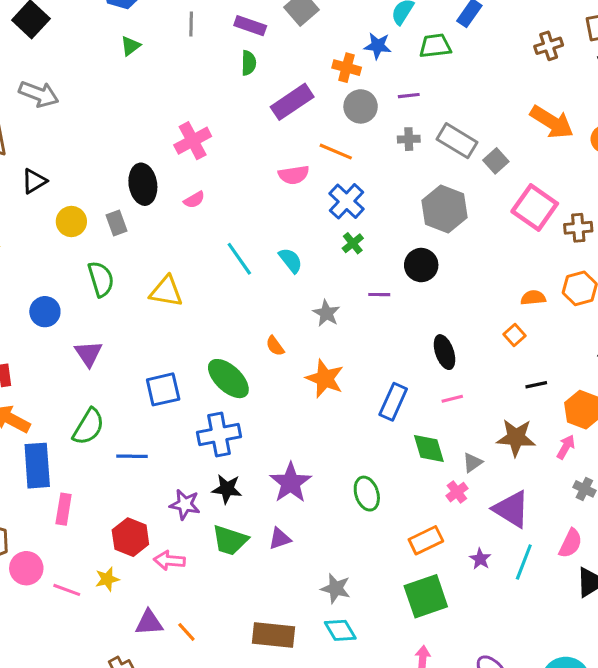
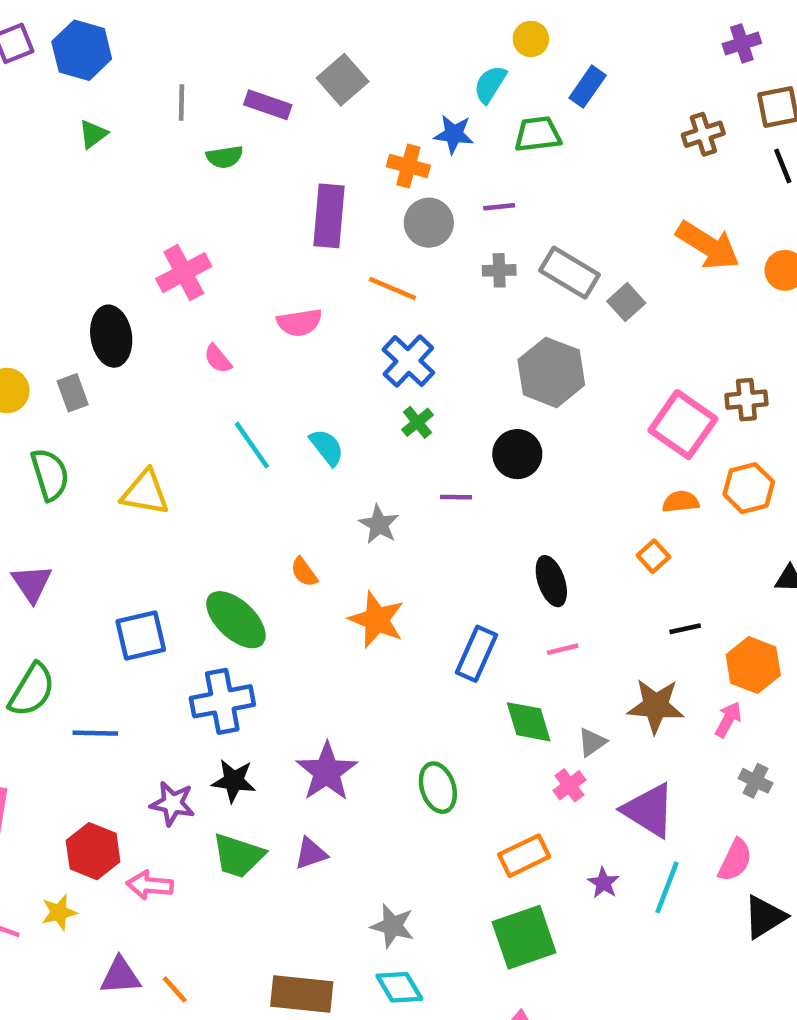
green semicircle: (249, 63) -> (225, 157), moved, turned 80
purple rectangle: (292, 102) -> (329, 216), turned -51
pink semicircle: (294, 175) -> (299, 322), moved
pink semicircle: (194, 200) -> (218, 359), moved, turned 80
pink square: (535, 208) -> (683, 425), moved

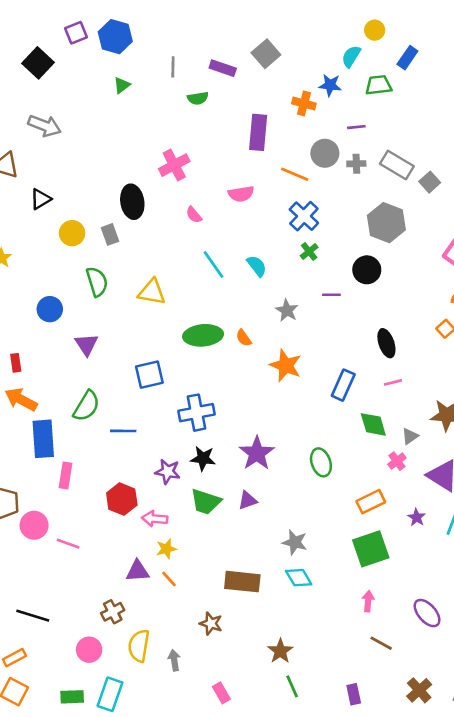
gray circle: (429, 223) -> (325, 153), moved
green ellipse: (236, 620) -> (203, 335), moved, turned -48
yellow star: (59, 912) -> (166, 549), moved

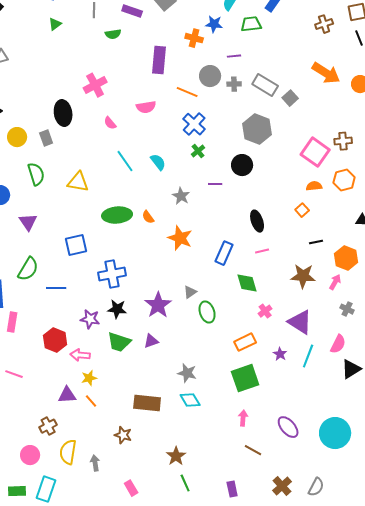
gray triangle: (410, 436) -> (190, 292), moved

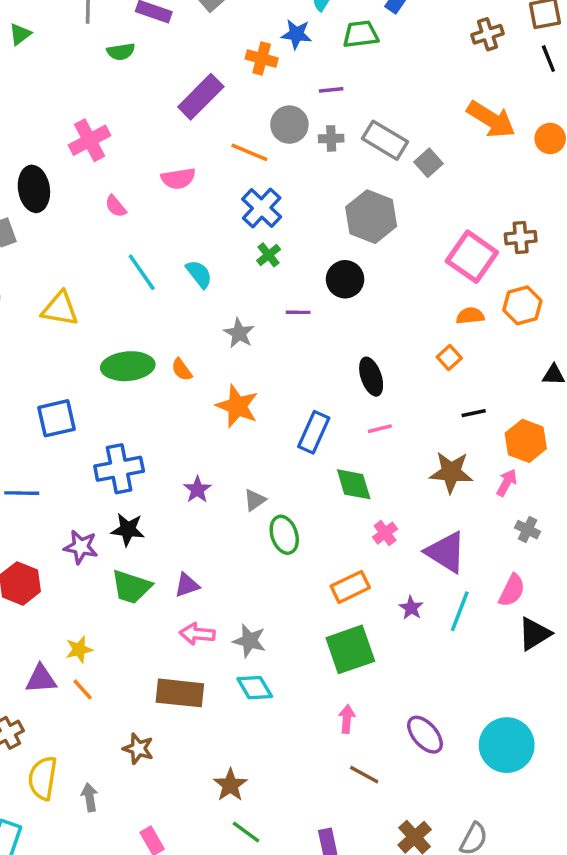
purple rectangle: (159, 60) -> (201, 97), turned 40
purple star: (158, 305) -> (197, 490), moved, size x0.6
pink arrow: (80, 355) -> (197, 634), moved
green line: (185, 483) -> (246, 832), turned -30

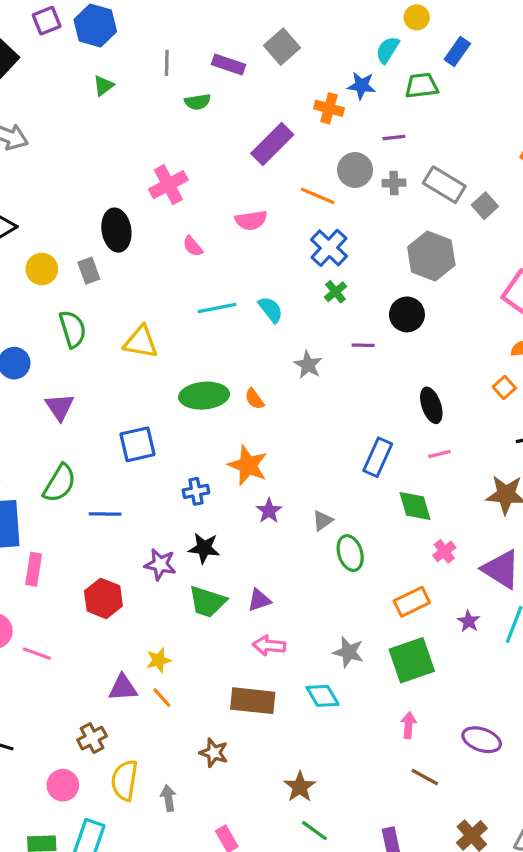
cyan line: (142, 272) -> (217, 308), turned -66
orange star: (237, 406) -> (248, 465), moved
blue cross: (119, 469) -> (196, 491), size x0.6
gray star: (249, 641) -> (349, 652), moved
purple ellipse: (425, 735) -> (482, 740), turned -30

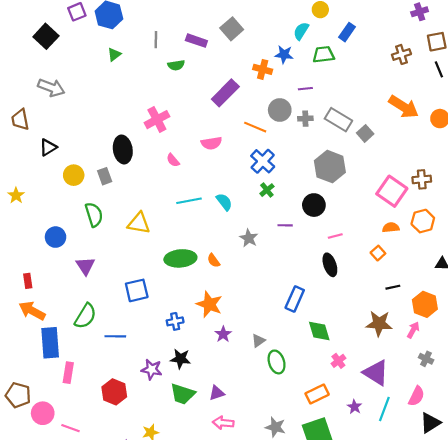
pink line: (439, 454) -> (335, 236), moved

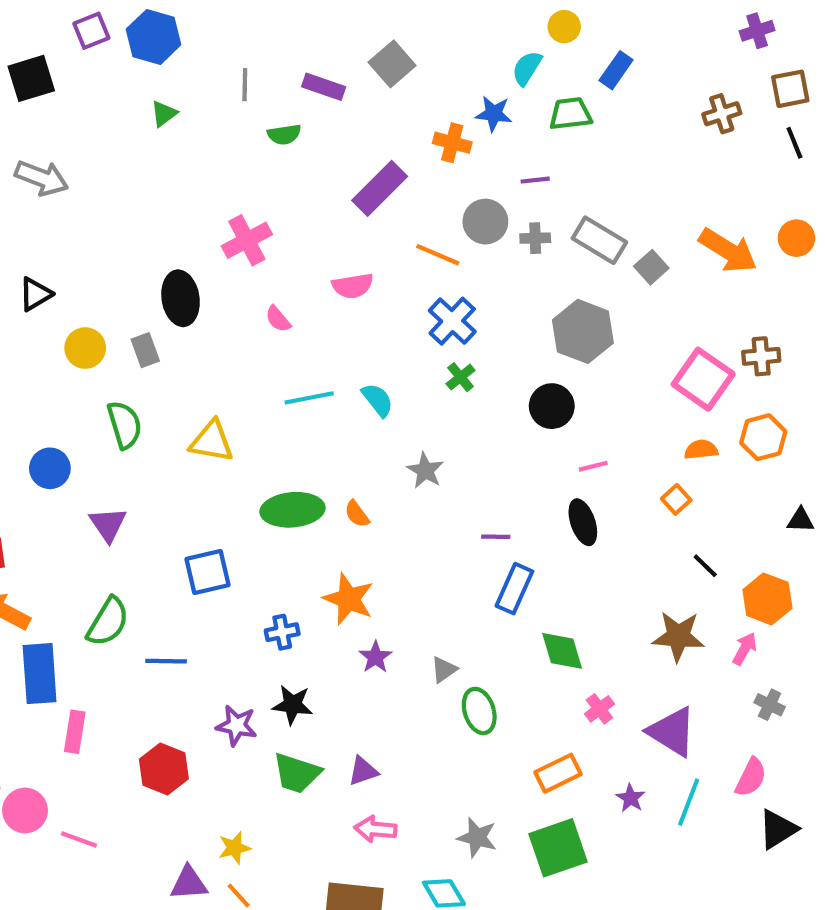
black square: (46, 36) -> (31, 78), turned 30
orange arrow: (404, 107) -> (728, 251), moved
purple line: (285, 225) -> (496, 537), moved
black line: (393, 287) -> (705, 566), turned 56

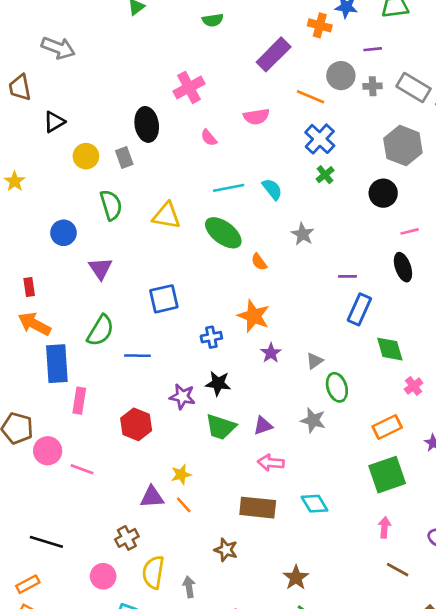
green ellipse: (293, 510) -> (223, 233), moved, turned 42
gray star: (477, 837) -> (313, 420), moved

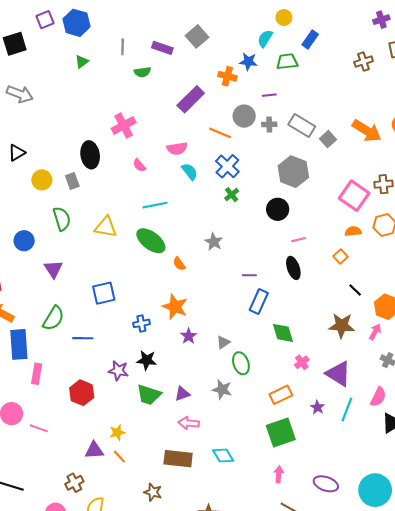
cyan semicircle: (272, 189) -> (190, 172), moved

